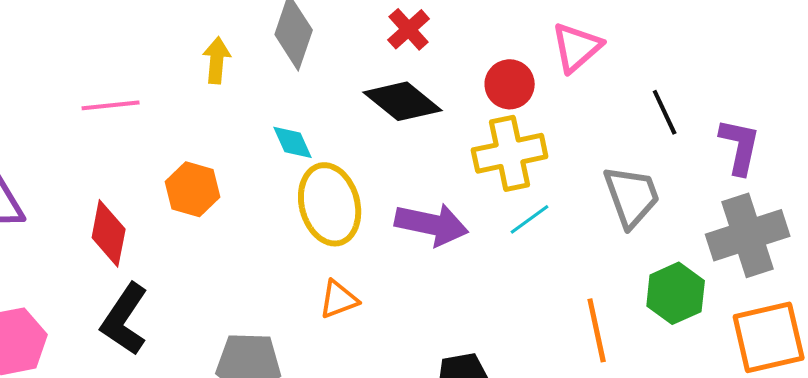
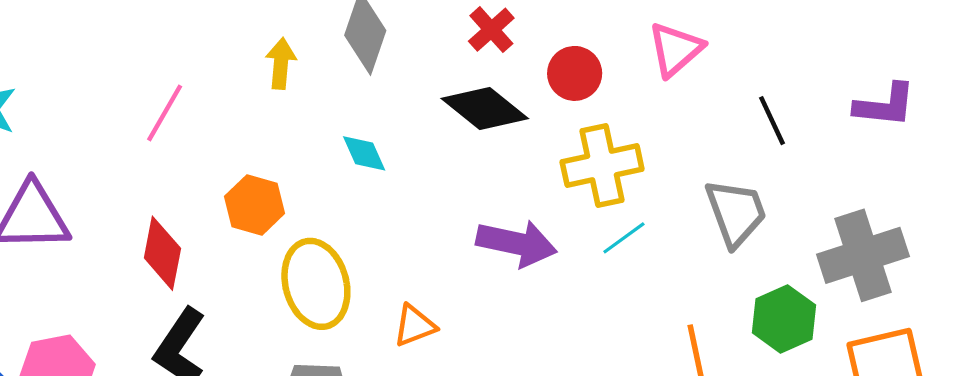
red circle: (510, 84) -> (575, 73), moved
pink line: (111, 105) -> (165, 113), turned -54
purple L-shape: (740, 146) -> (885, 105), moved, turned 84
yellow ellipse: (330, 204) -> (316, 284), moved

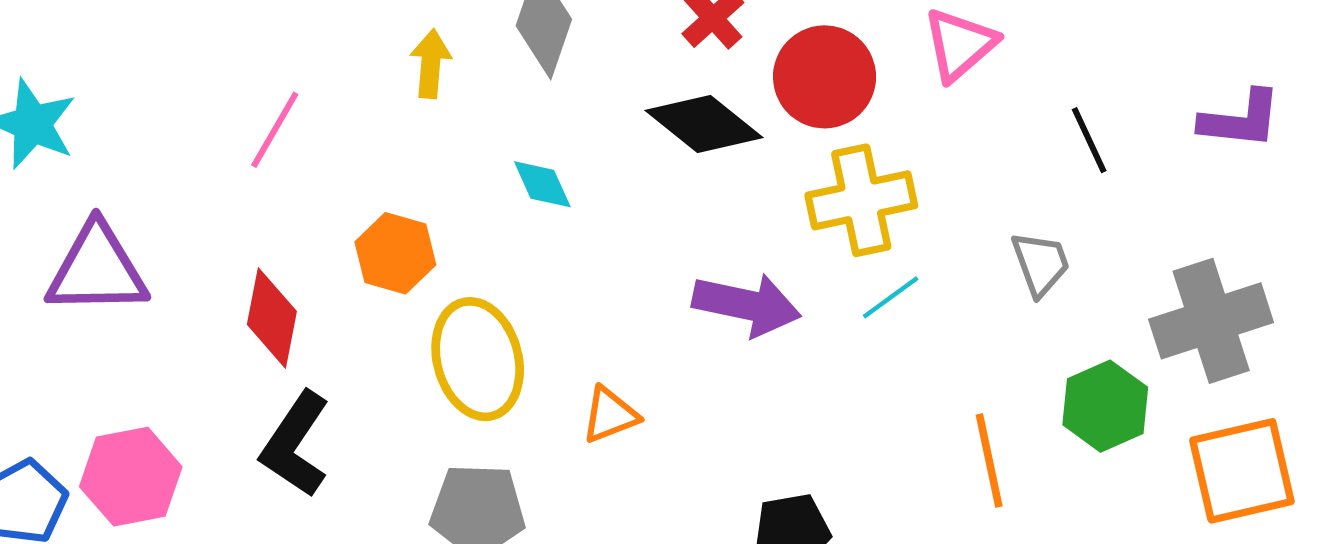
red circle: (575, 73) -> (825, 77), size x1.4
gray trapezoid: (736, 213) -> (1041, 264), size x0.7

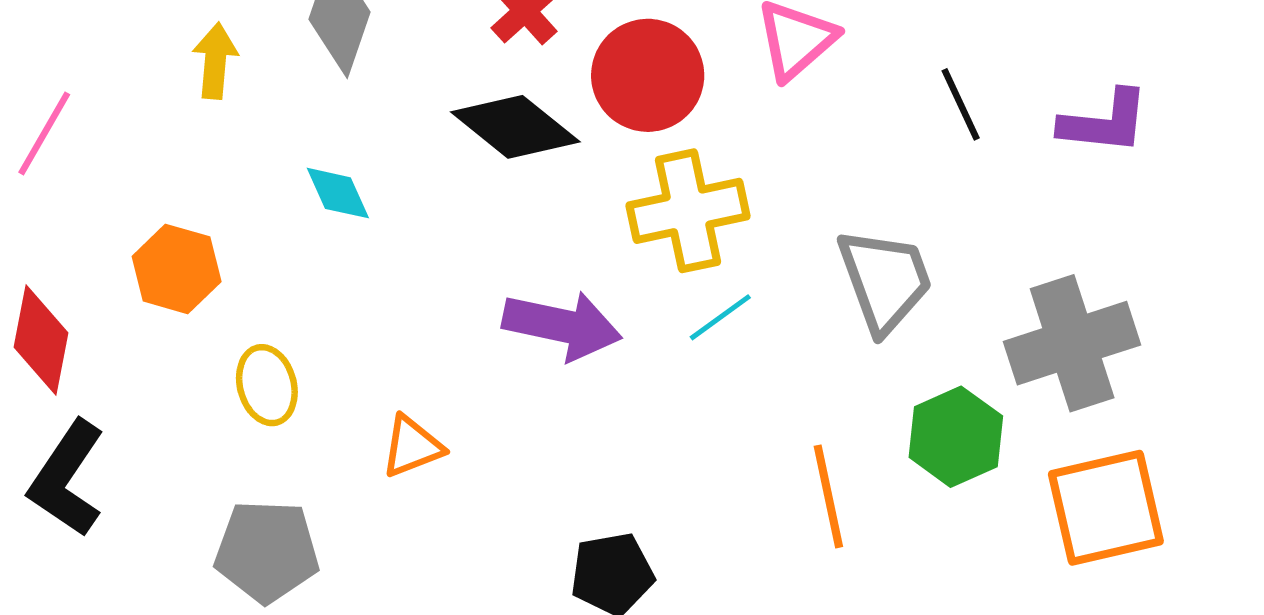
black line: (1089, 140) -> (961, 104), moved
gray trapezoid: (1041, 264) -> (885, 280), size x1.5
yellow ellipse: (478, 359) -> (267, 385), size x0.6

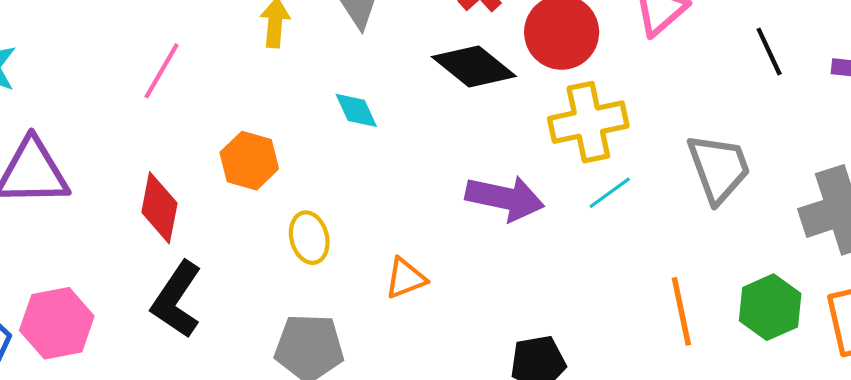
green hexagon: (956, 437) -> (770, 307), moved

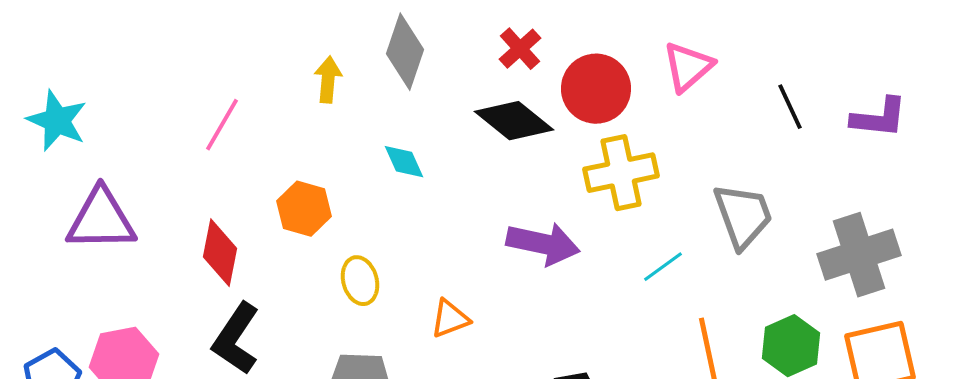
cyan line: (610, 193) -> (663, 267), moved

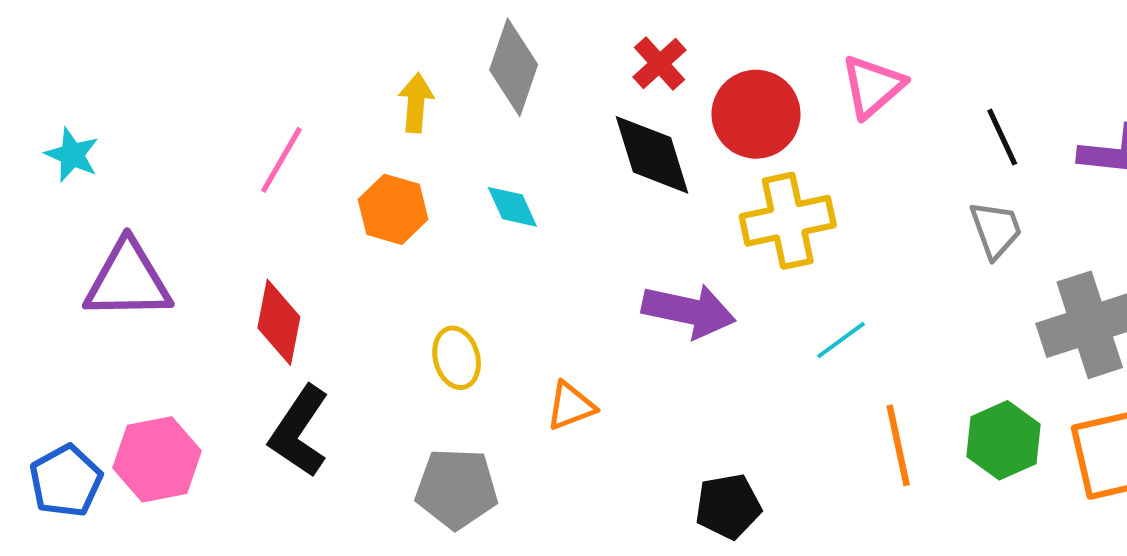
cyan star: (57, 121) -> (72, 155), size x0.7
black diamond: (514, 121) -> (652, 155), turned 34
orange hexagon: (304, 209) -> (393, 209), moved
gray trapezoid: (743, 216) -> (996, 230), moved, size x0.7

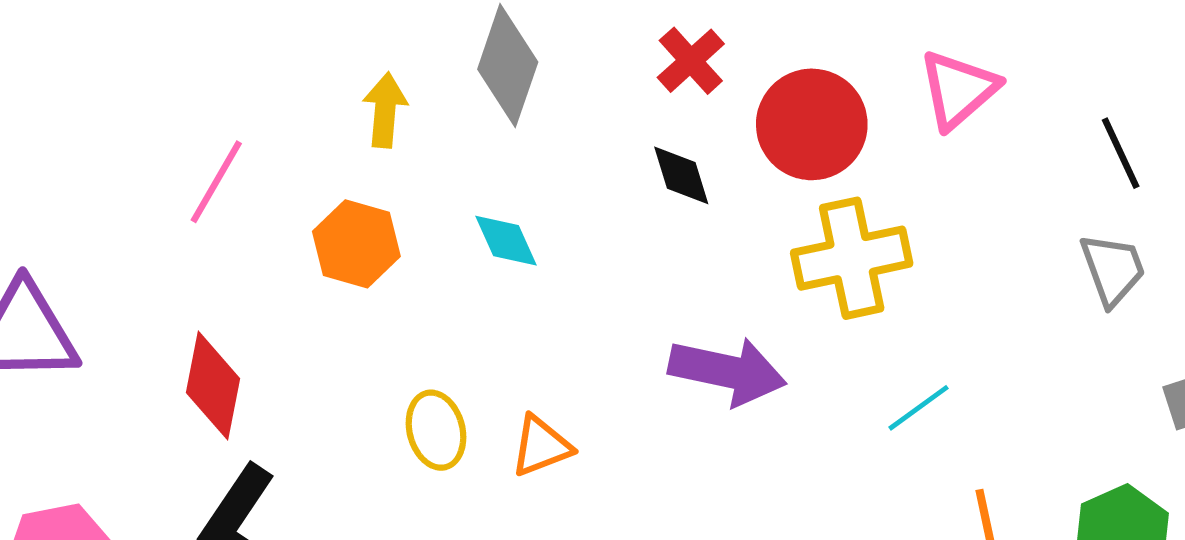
black diamond: (652, 155) -> (681, 175), size x0.6
orange triangle: (571, 406) -> (541, 446), moved

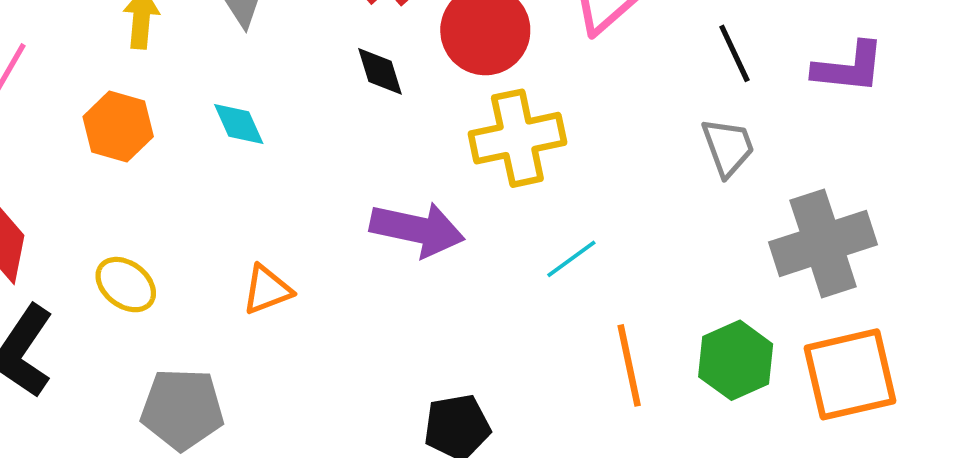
yellow ellipse: (436, 430) -> (126, 285), moved, turned -38

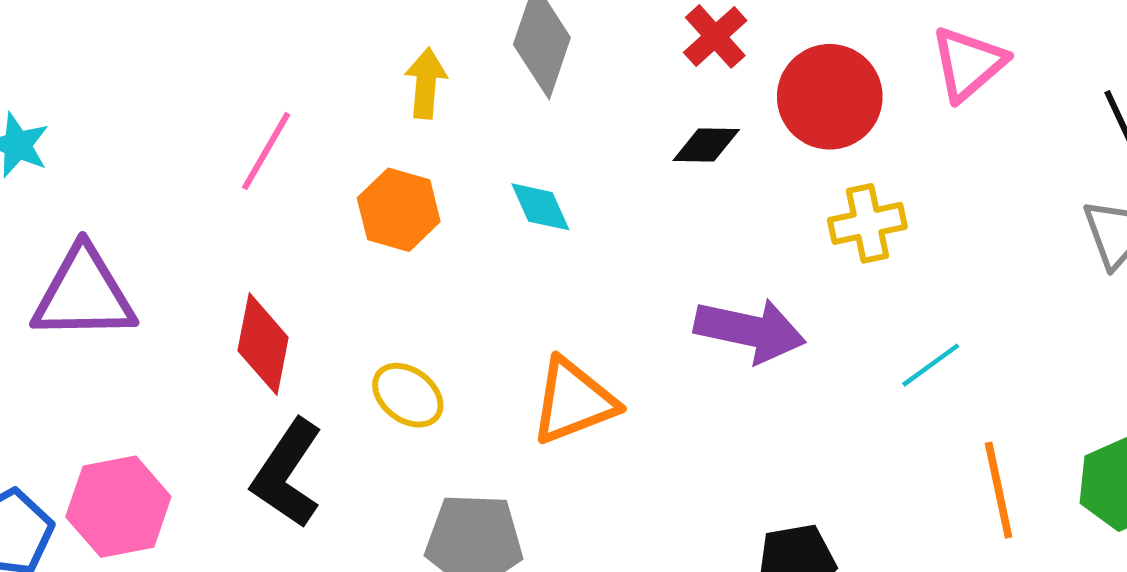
black diamond: (380, 71) -> (706, 145), turned -72
yellow cross: (517, 138) -> (867, 223), size x0.7
orange triangle: (267, 290) -> (574, 401), size x1.5

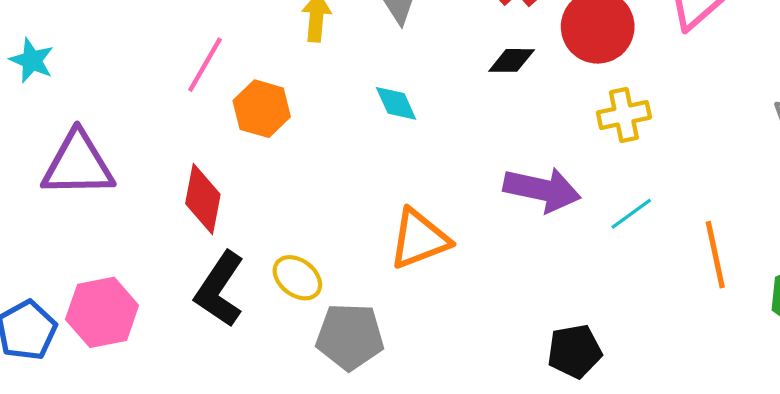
orange hexagon: (399, 210) -> (262, 109), moved
cyan line: (931, 365) -> (631, 214), moved
yellow ellipse: (408, 395) -> (297, 278), moved
orange line: (999, 490) -> (715, 255), moved

